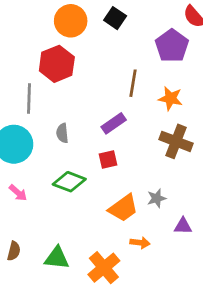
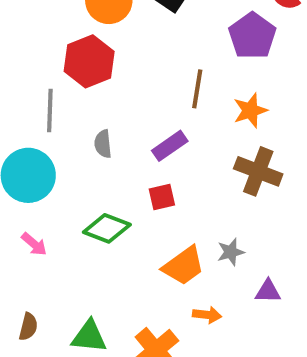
orange star: (170, 98) -> (250, 110), turned -30
gray semicircle: (62, 133) -> (103, 144), moved

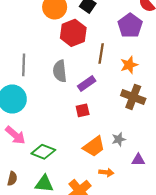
red hexagon: (89, 61) -> (73, 33), moved
gray semicircle: (103, 144) -> (60, 71), moved, size x1.5
green diamond: (107, 228) -> (43, 152), moved
pink arrow: (34, 244) -> (15, 135), size x1.5

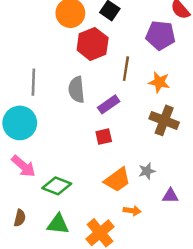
purple pentagon: (130, 26) -> (160, 35), turned -30
orange star: (129, 65) -> (159, 82), turned 30

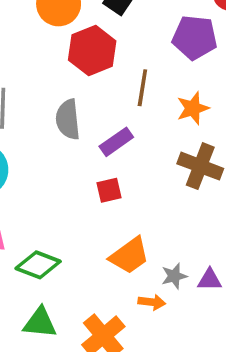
orange star: (159, 82) -> (193, 108), turned -30
gray star: (147, 171) -> (174, 276), moved

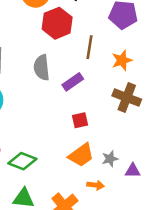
red square: (109, 190) -> (80, 120), moved
gray star: (174, 276) -> (110, 159), moved

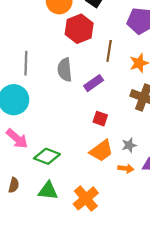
red square: (80, 120) -> (100, 119), turned 32
gray star: (110, 159) -> (129, 145), moved
orange arrow: (96, 185) -> (126, 169), moved

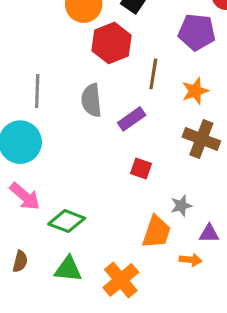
orange trapezoid: (101, 151) -> (156, 232), moved, turned -35
orange arrow: (126, 169) -> (191, 260), moved

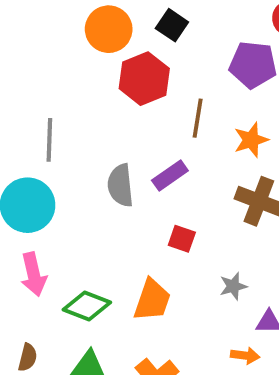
gray semicircle: (91, 100) -> (120, 185), moved
pink arrow: (25, 196) -> (33, 274), turned 36
orange trapezoid: (156, 232) -> (152, 300), moved

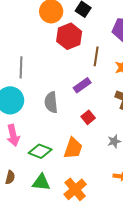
gray semicircle: (120, 185) -> (51, 102), moved
red square: (182, 239) -> (88, 117), turned 32

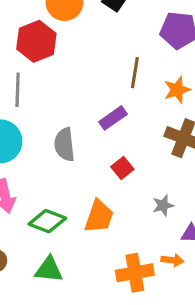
red hexagon: (69, 36) -> (36, 41), moved
orange cross: (75, 189) -> (135, 273), moved, turned 30

